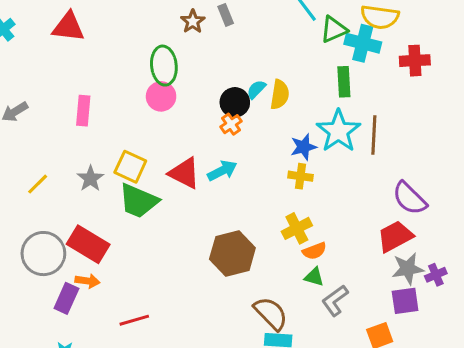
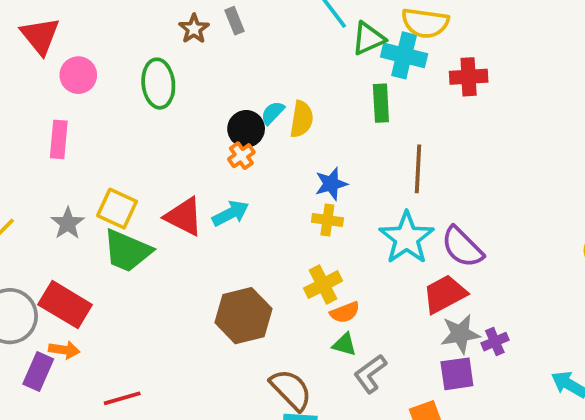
red triangle: (68, 27) -> (40, 36), turned 44
pink circle: (161, 96) -> (78, 75), moved
cyan star: (338, 131) -> (407, 238), moved

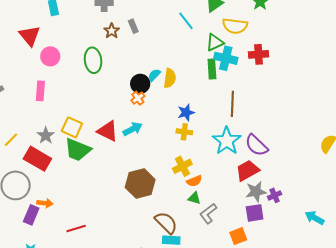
green triangle: (368, 38) -> (215, 43), moved
cyan cross: (404, 55) -> (226, 58), moved
red rectangle: (65, 305) -> (37, 159), moved

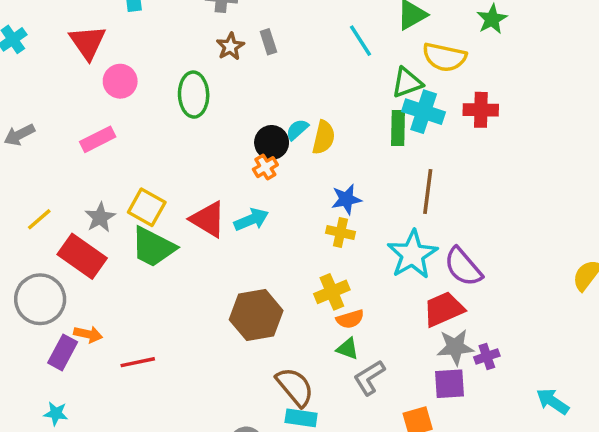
pink rectangle: (40, 91) -> (98, 139), turned 54
red line: (76, 229) -> (138, 362), moved

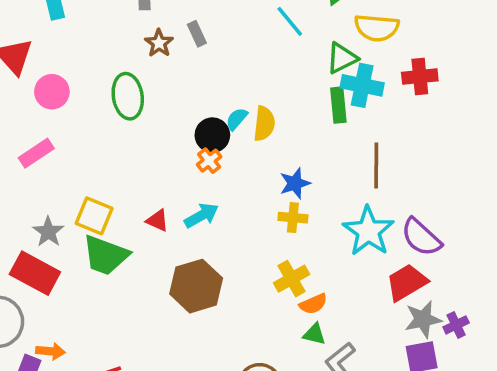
red triangle: (208, 219) -> (157, 220), size x0.6
brown hexagon: (256, 315) -> (196, 286), moved

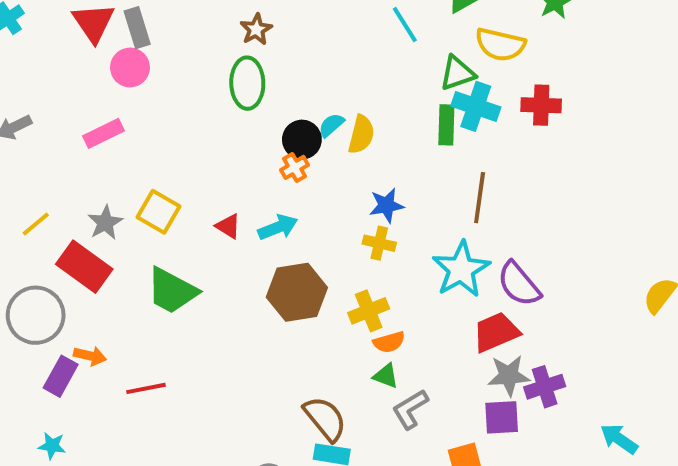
gray rectangle: (197, 34) -> (137, 28), moved, size x1.4
green ellipse: (128, 96) -> (247, 83), moved
green trapezoid: (106, 255) -> (172, 291), moved
brown hexagon: (196, 286) -> (297, 292), moved
purple cross: (456, 325) -> (545, 387), size x1.4

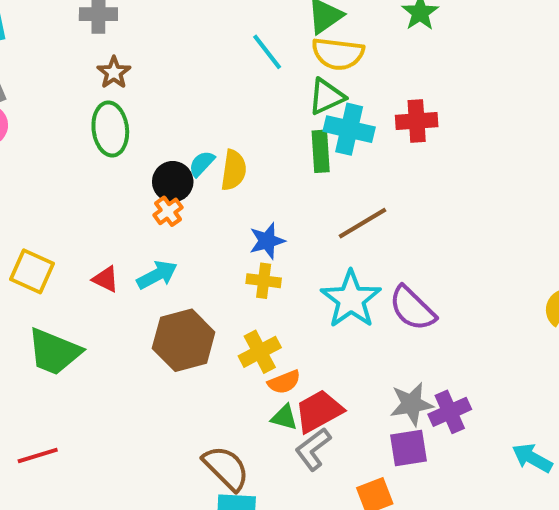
yellow semicircle: (500, 45) -> (338, 54), moved
brown line: (480, 198) -> (363, 223), turned 57
red trapezoid: (496, 332) -> (319, 411), moved

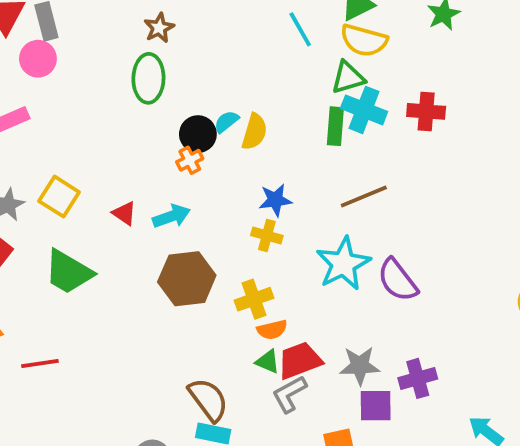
gray star: (411, 404) -> (360, 366), moved

